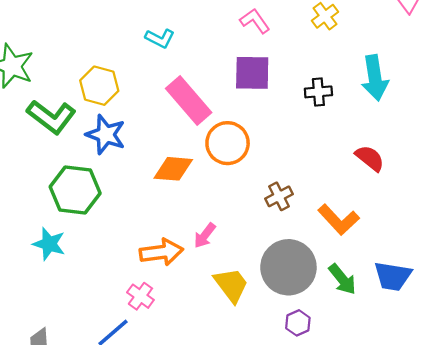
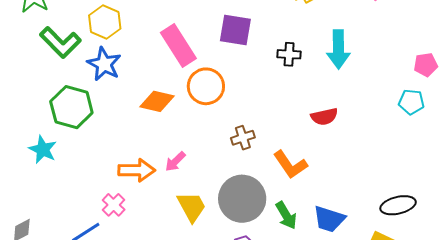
red semicircle: (370, 158) -> (324, 117), turned 120

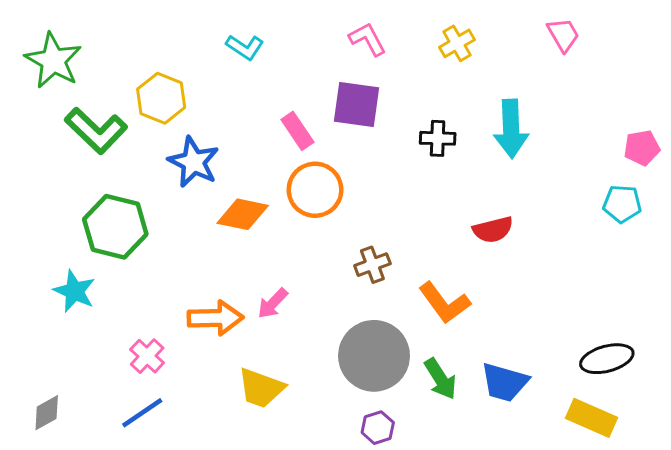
pink rectangle: (178, 46) -> (297, 131), moved, size x0.6
blue star: (104, 64) -> (193, 162), moved
pink cross: (114, 205) -> (147, 356), moved
yellow trapezoid: (192, 207) -> (261, 388), moved, turned 140

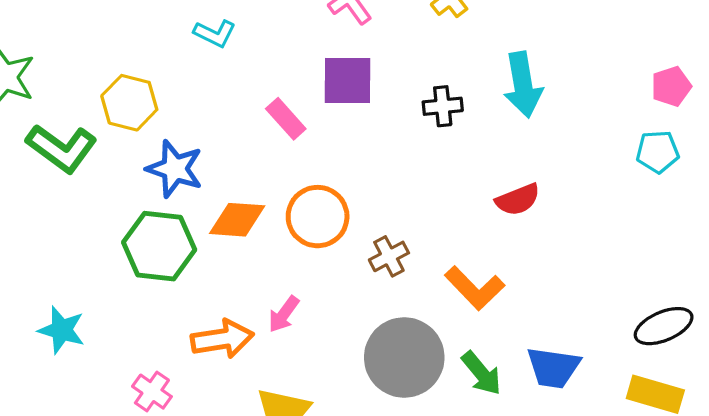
orange circle: (315, 190) -> (318, 217), moved
green hexagon: (115, 227) -> (159, 246), moved

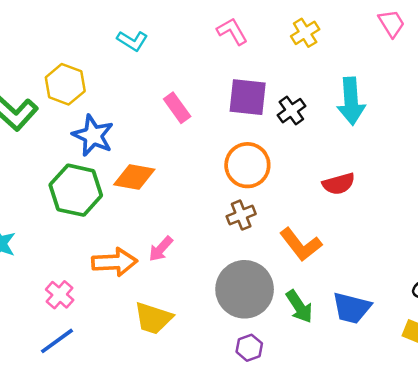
purple square: (348, 81) -> (248, 97), moved
black cross: (443, 106) -> (291, 111), turned -36
orange circle: (318, 217) -> (247, 165), moved

